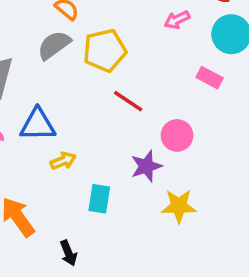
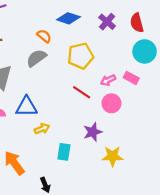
pink arrow: (177, 20) -> (108, 80), moved
yellow pentagon: (105, 50) -> (81, 56), moved
pink circle: (177, 135) -> (111, 103), moved

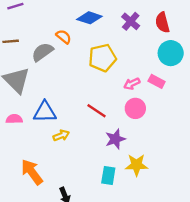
gray semicircle: (36, 58) -> (42, 52), moved
red line: (82, 92) -> (97, 111), moved
cyan rectangle: (64, 152) -> (108, 175), moved

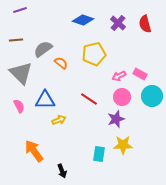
orange semicircle: (64, 37) -> (61, 63), moved
cyan circle: (171, 53) -> (152, 96), moved
pink semicircle: (14, 119) -> (19, 106), turned 64
purple star: (115, 139) -> (116, 119), moved

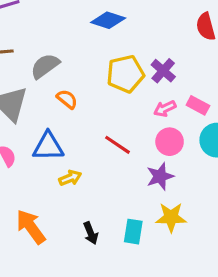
purple cross: (118, 23) -> (163, 71), moved
orange semicircle: (61, 63) -> (67, 99), moved
black arrow: (62, 171) -> (91, 233), moved

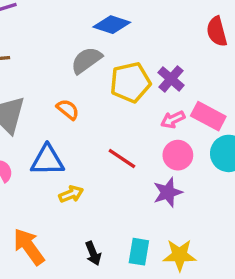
gray semicircle: (45, 66) -> (86, 60), moved
pink rectangle: (198, 105) -> (208, 116), size x1.4
yellow star: (171, 217) -> (180, 255), moved

